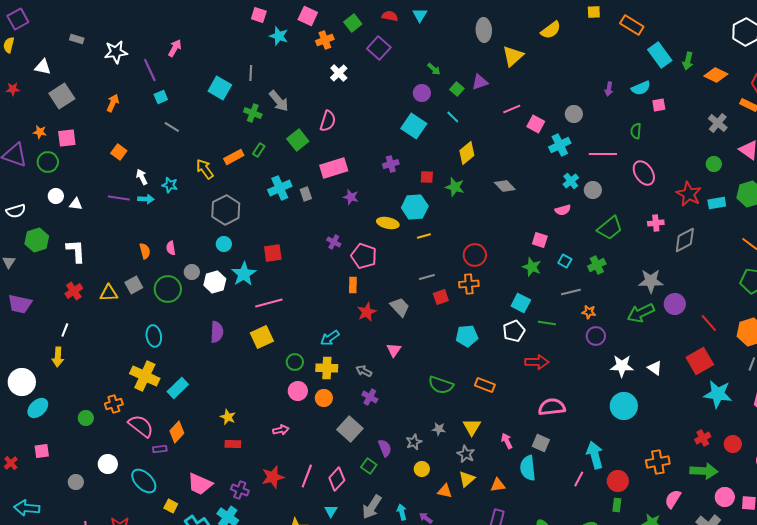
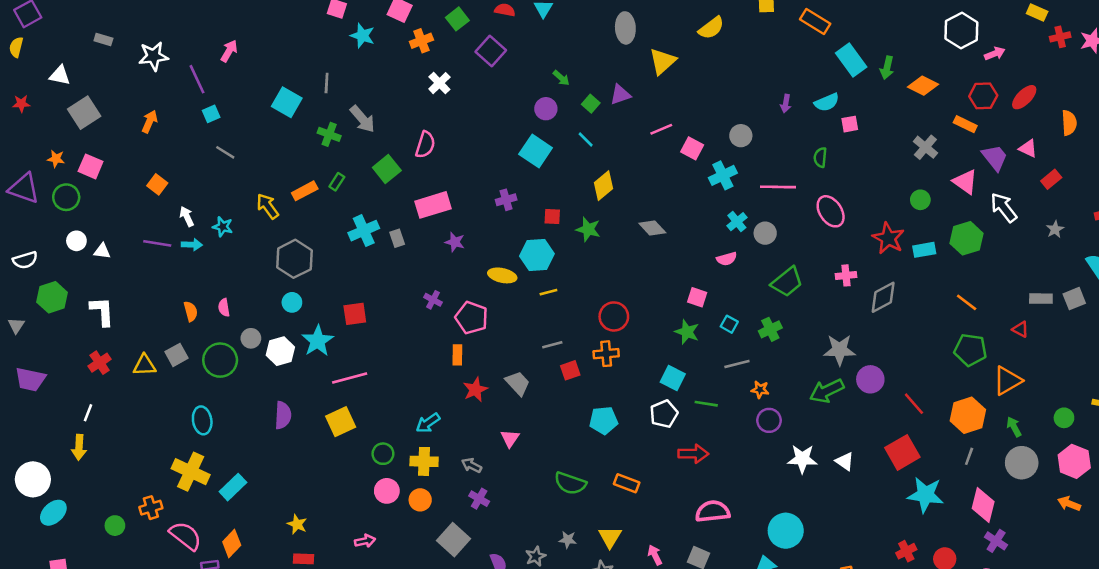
pink square: (67, 138) -> (91, 166), turned 30
cyan circle: (624, 406) -> (786, 531), moved

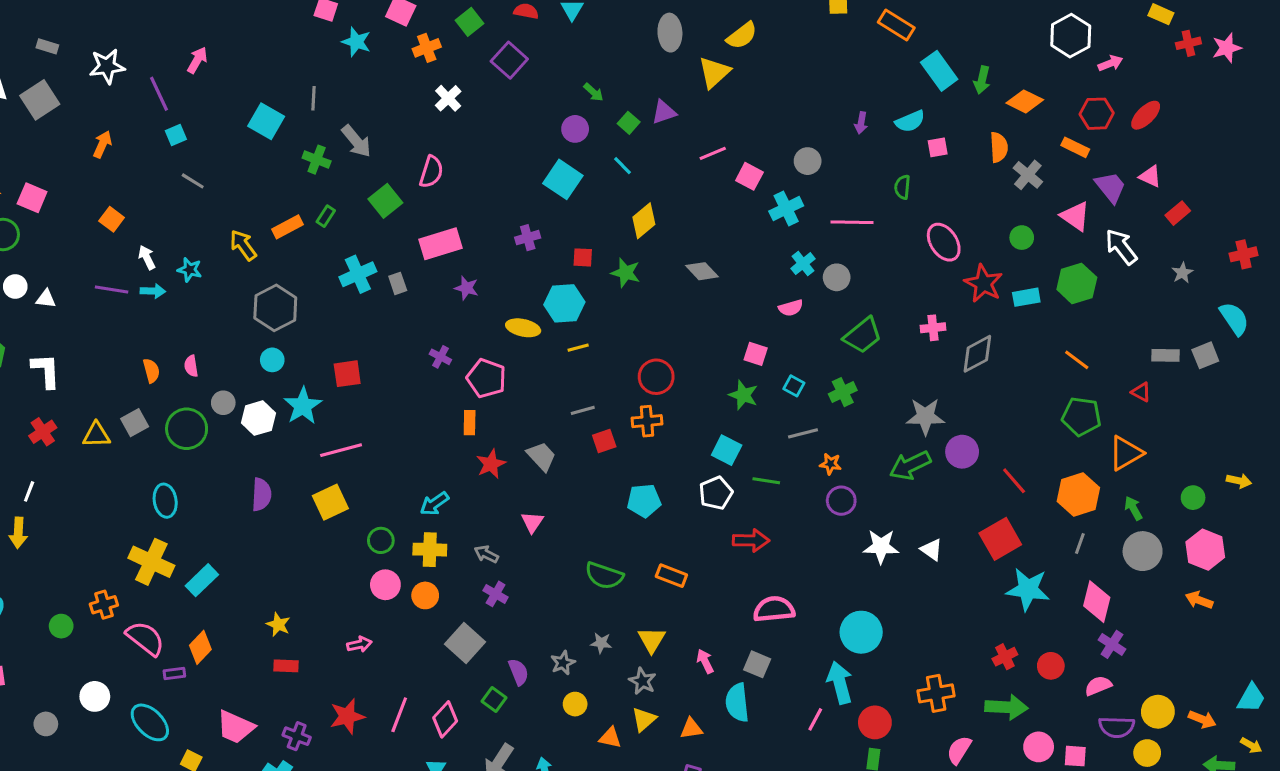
yellow semicircle: (711, 28) -> (742, 36), moved
gray square: (84, 113) -> (40, 100), moved
orange semicircle: (1069, 123) -> (999, 147), moved
pink ellipse: (831, 211) -> (944, 242), moved

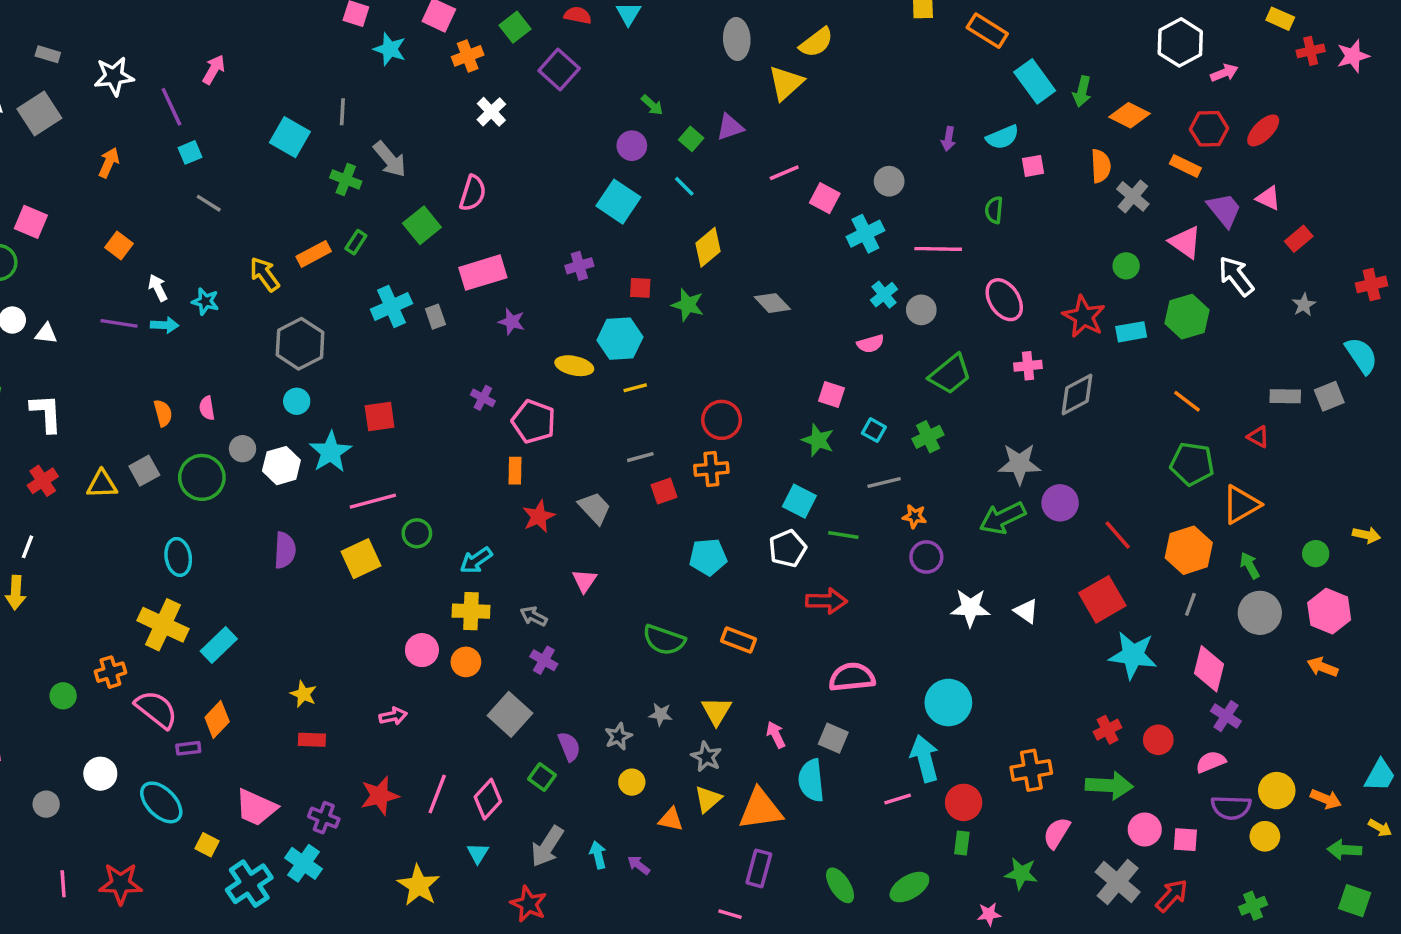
pink ellipse: (944, 242) -> (1004, 300), moved
green circle: (381, 540) -> (417, 533), moved
pink line: (815, 719) -> (898, 799), turned 45
orange triangle: (691, 729) -> (760, 809), size x1.8

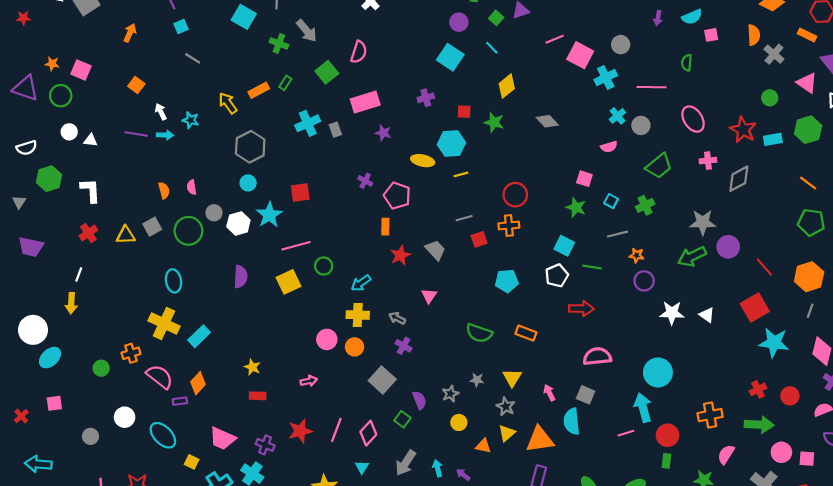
pink square: (825, 198) -> (580, 55), size x1.4

